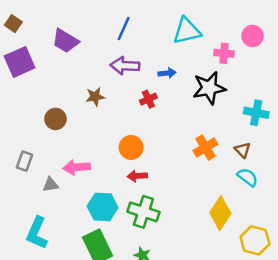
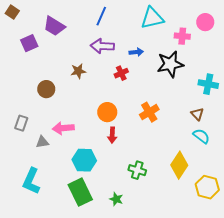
purple square: (20, 62) -> (29, 43), moved, size x0.7
orange cross: (205, 147) -> (149, 112), moved
red arrow: (137, 176) -> (112, 135), turned -84
green cross: (143, 212) -> (137, 170), moved, size x0.7

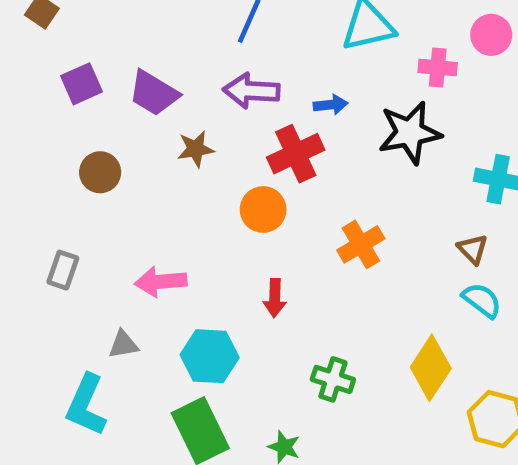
purple trapezoid: (54, 26) -> (154, 93), moved
red cross: (121, 73) -> (296, 154), size x1.6
brown circle: (46, 89) -> (100, 172), moved
orange circle: (107, 112) -> (263, 209), moved
gray triangle: (42, 142) -> (123, 345), moved

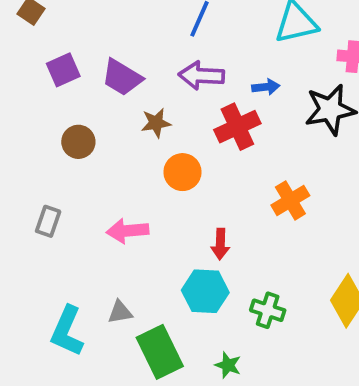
orange circle: (263, 209) -> (182, 172), moved
gray triangle: (123, 345) -> (120, 312), moved
cyan hexagon: (210, 356) -> (205, 291), moved

